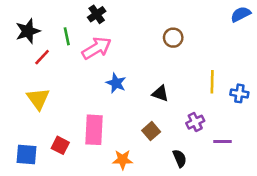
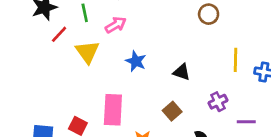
brown circle: (173, 38) -> (209, 14), moved
pink arrow: (97, 48) -> (116, 25), size x0.7
yellow triangle: (38, 99) -> (87, 52), moved

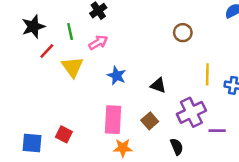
purple cross: (218, 102) -> (191, 112), size x1.6
pink rectangle: (113, 110) -> (113, 120), moved

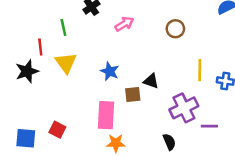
black star: (33, 27) -> (27, 71), moved
pink arrow: (98, 42) -> (124, 24), moved
red line: (47, 51) -> (40, 47), turned -49
brown square: (150, 121) -> (133, 94), moved, turned 35

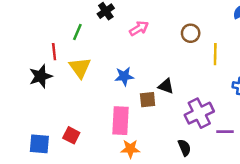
green line: (63, 28) -> (77, 32), turned 35
yellow line: (200, 70) -> (215, 54), moved
blue star: (110, 71) -> (124, 76), turned -30

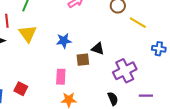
yellow line: (215, 54) -> (138, 23), turned -60
pink rectangle: (121, 121) -> (61, 77), size x0.7
purple line: (225, 132) -> (146, 96), moved

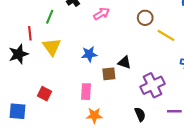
red square: (21, 89) -> (44, 94), moved

